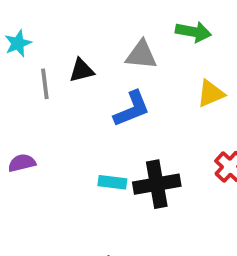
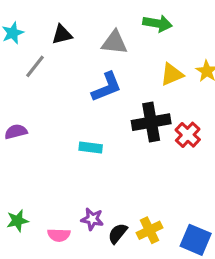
black triangle: (82, 70) -> (62, 35), moved
gray line: (45, 84) -> (35, 66), turned 45
black cross: (157, 184) -> (151, 122), moved

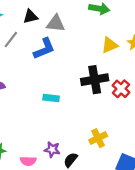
gray triangle: (115, 43) -> (56, 23), moved
blue L-shape: (107, 87) -> (44, 49), moved
yellow cross: (150, 230) -> (98, 138), moved

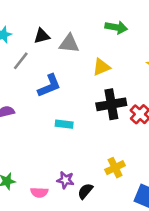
yellow triangle: (110, 45) -> (101, 67), moved
blue L-shape: (44, 49) -> (49, 86), moved

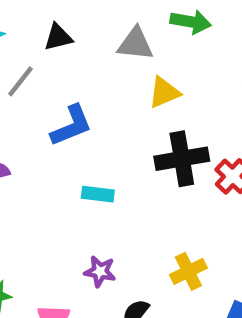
gray triangle: (69, 43) -> (135, 44), moved
purple star: (65, 180) -> (100, 271), moved

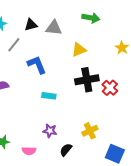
gray triangle: (135, 44) -> (54, 28), moved
blue L-shape: (71, 126) -> (37, 65), turned -90

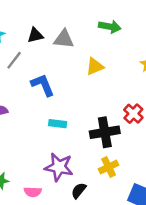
black cross: (87, 80) -> (105, 132), moved
purple star: (50, 131) -> (59, 167), size x1.6

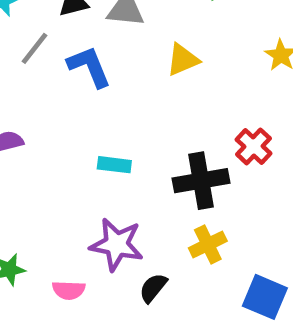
blue L-shape: (43, 85) -> (89, 67), moved

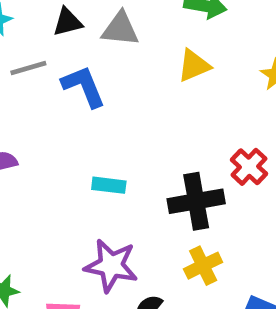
gray line: (34, 48) -> (28, 68), turned 36
yellow triangle: (183, 60) -> (194, 66), moved

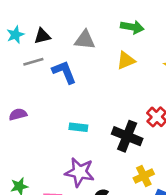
black triangle: (67, 22) -> (42, 36), moved
black cross: (196, 201) -> (127, 136), turned 32
yellow cross: (203, 266) -> (144, 176), moved

